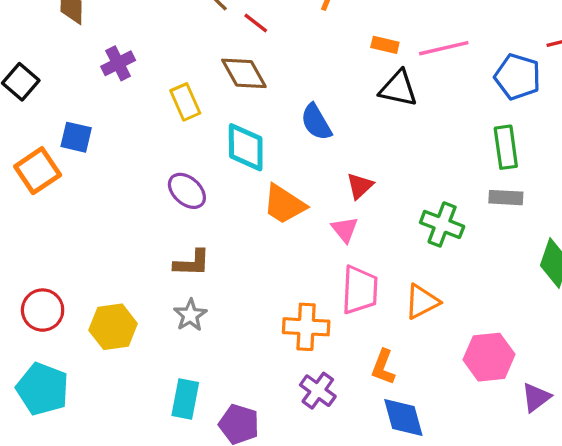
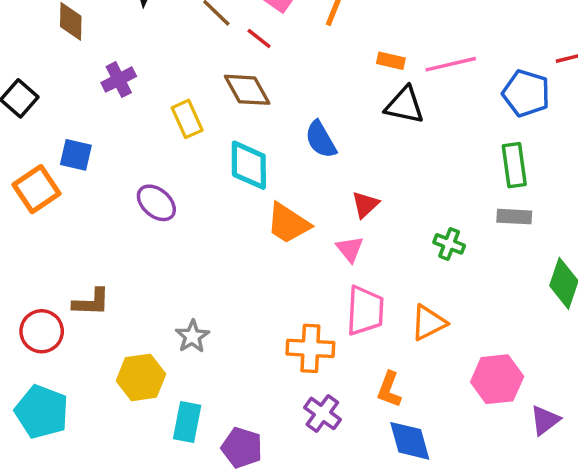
purple ellipse: (187, 191) -> (156, 203), moved
green cross: (442, 224) -> (449, 244), size x0.7
brown L-shape: (192, 263) -> (91, 302), moved
yellow hexagon: (113, 327) -> (141, 377), moved

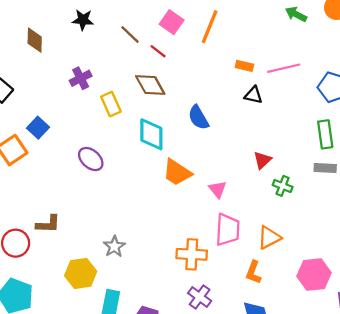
purple cross: (119, 80) -> (81, 78), moved
black triangle: (405, 105) -> (253, 95), size x0.7
blue square: (76, 155) -> (38, 128), turned 30
red triangle: (365, 205) -> (262, 160), moved
orange L-shape: (389, 389) -> (253, 272), moved

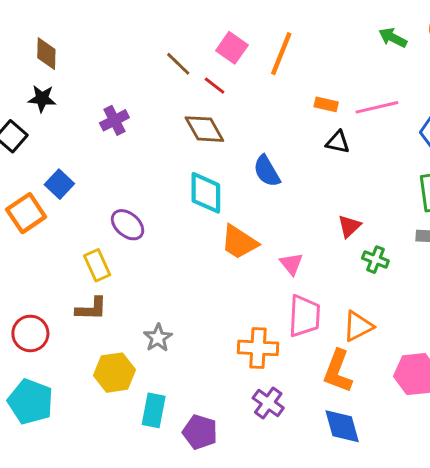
black star: (83, 20) -> (42, 99), moved
brown diamond: (35, 40) -> (46, 54), moved
yellow rectangle: (111, 104) -> (97, 265), moved
brown L-shape: (48, 224) -> (91, 309), moved
orange L-shape: (253, 272) -> (338, 371), size x1.4

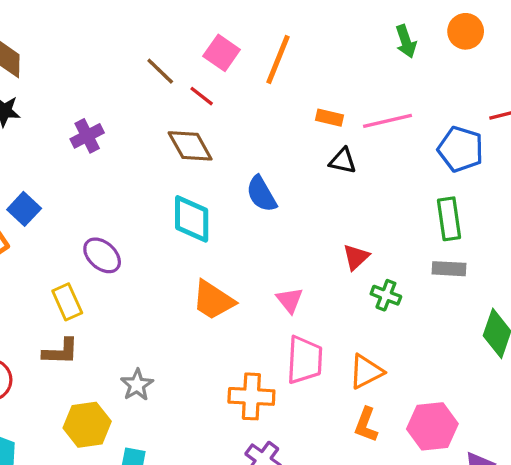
green arrow: (393, 38) -> (406, 41), turned -136
orange trapezoid: (239, 242) -> (213, 300), moved
orange L-shape: (338, 371) -> (366, 425), moved, size x0.7

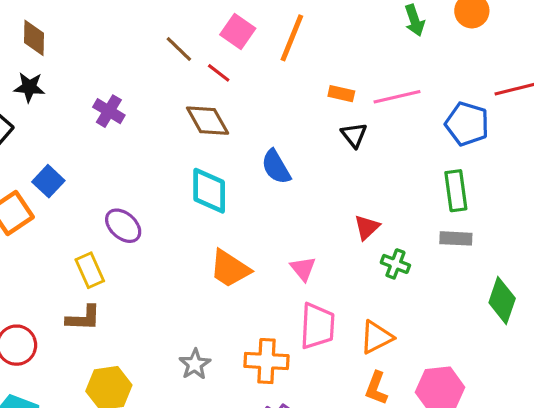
purple cross: (87, 136) -> (109, 111), turned -32
black triangle: (343, 161) -> (354, 135), turned 40
gray star: (137, 385) -> (195, 364), moved

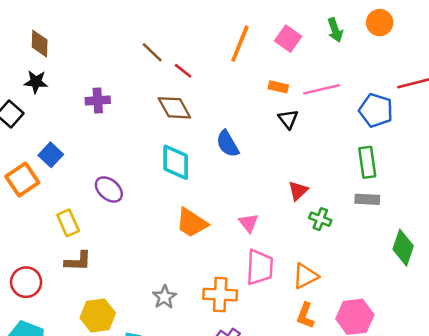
pink square: (238, 32) -> (288, 39), moved
purple cross: (109, 111) -> (98, 100), turned -35
yellow rectangle: (90, 270) -> (68, 223), moved

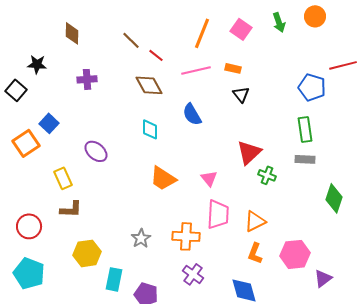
brown diamond: (40, 44) -> (72, 33), moved
pink line: (321, 89) -> (196, 70), moved
cyan diamond: (176, 162) -> (150, 129), size x0.7
red triangle: (298, 191) -> (249, 152), size x1.5

